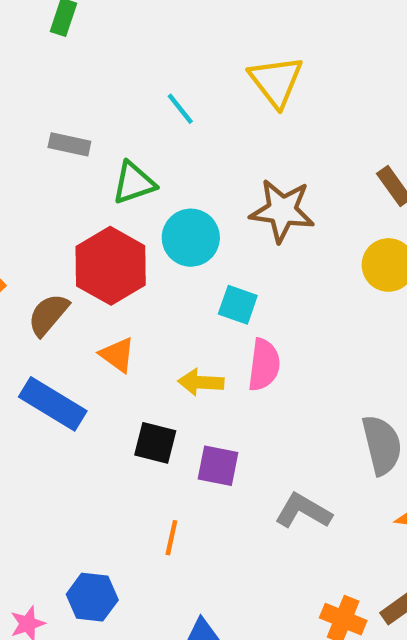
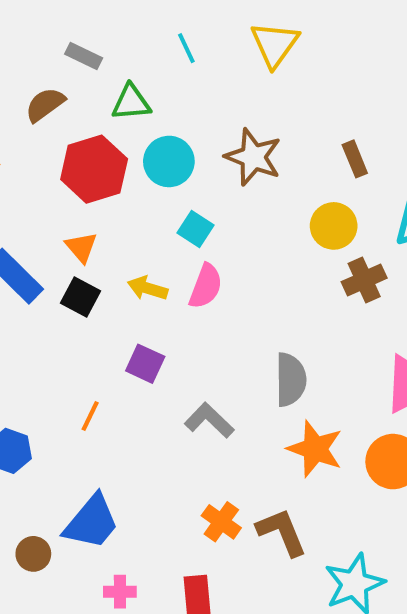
brown semicircle: (48, 315) -> (45, 105), moved
black square: (155, 443) -> (80, 297), moved

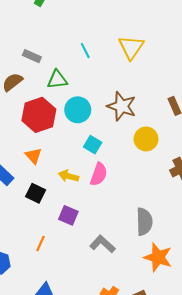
yellow circle: (334, 226) -> (146, 139), moved
black square: (80, 297) -> (36, 193), moved

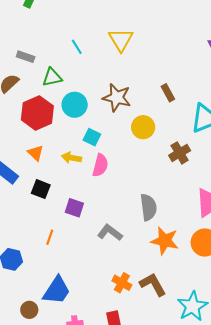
yellow arrow: (68, 176) -> (71, 158), moved

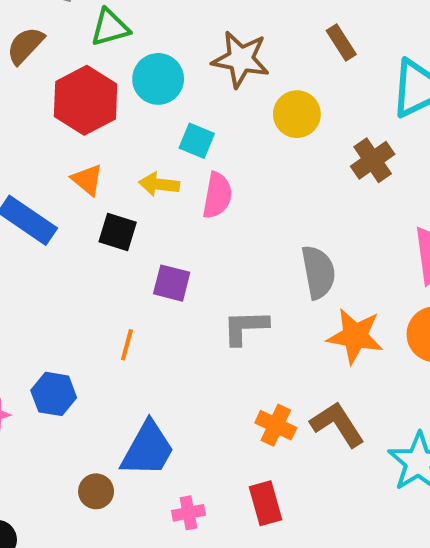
black square: (41, 189) -> (118, 232), moved
gray L-shape: (110, 233) -> (245, 327), turned -35

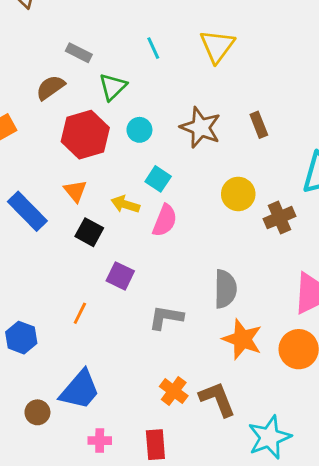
green triangle: (110, 28) -> (113, 87), turned -40
brown rectangle: (341, 42) -> (259, 125), moved
cyan circle: (158, 79) -> (139, 130), size x0.7
yellow circle: (297, 114) -> (238, 194), moved

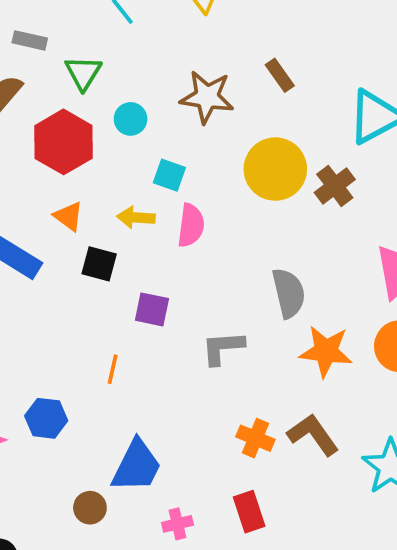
yellow circle: (238, 194) -> (275, 169), size x1.4

